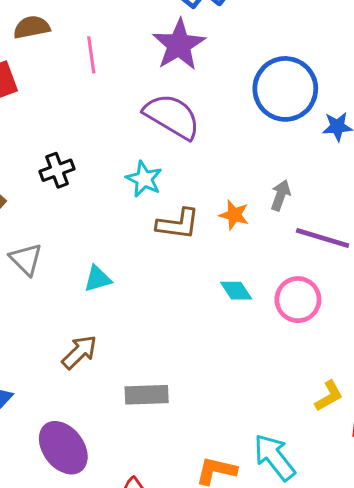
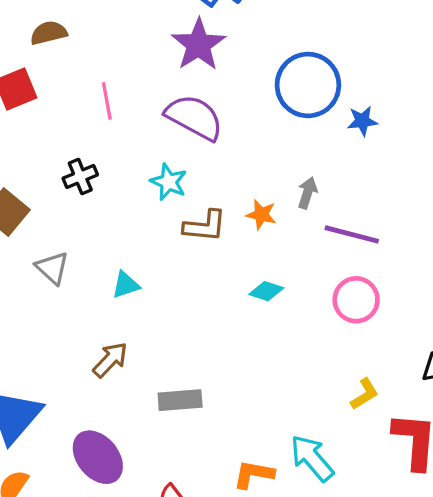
pink line: (91, 55) -> (107, 101), moved
cyan diamond: (236, 291) -> (266, 291), turned -36
pink circle: (298, 300) -> (356, 300), moved

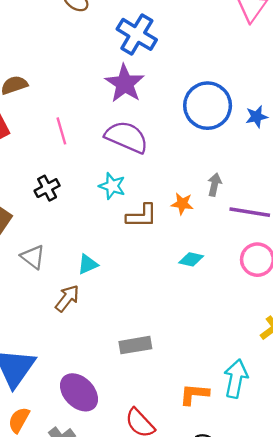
blue star: (362, 121) -> (257, 117), moved
brown arrow: (110, 360) -> (67, 298), moved
cyan arrow: (312, 458) -> (236, 379), turned 57

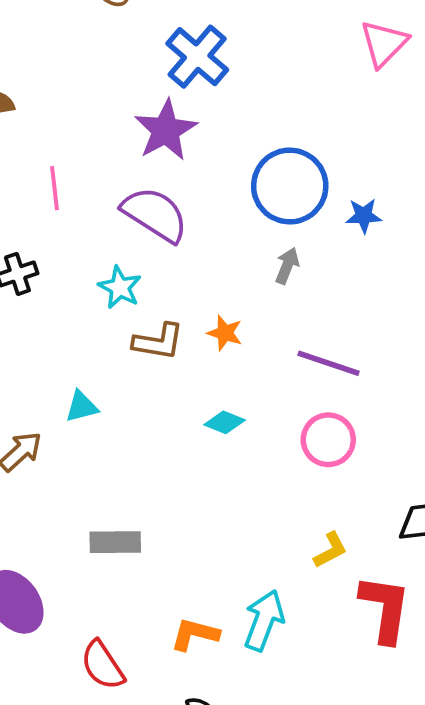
gray arrow: (215, 185) -> (287, 266), moved
cyan triangle: (88, 264) -> (82, 407), moved

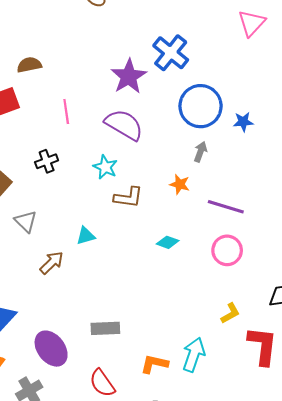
blue cross: (197, 57) -> (171, 53), moved
orange star: (225, 333) -> (180, 184), moved
gray rectangle: (115, 542) -> (105, 328), moved

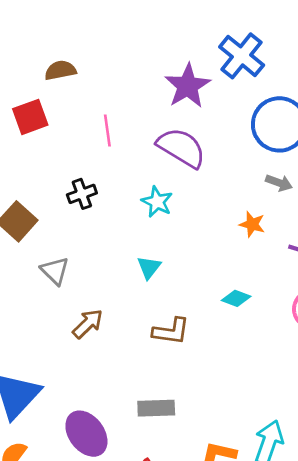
gray arrow: (200, 152) -> (279, 183), turned 90
brown L-shape: (128, 197) -> (171, 331), moved
cyan triangle: (86, 236) -> (149, 267), moved, turned -36

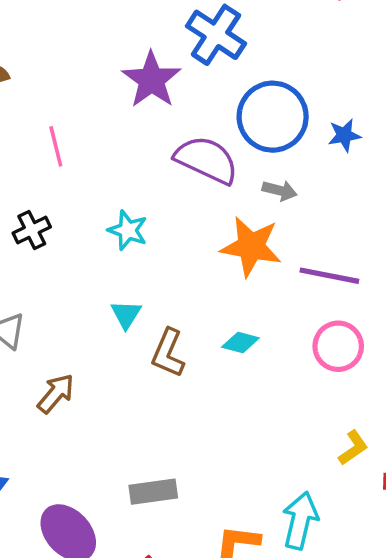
purple semicircle: (181, 148) -> (206, 160), moved
orange star: (252, 224) -> (251, 247), size x1.8
brown L-shape: (171, 331) -> (168, 353), moved, turned 111

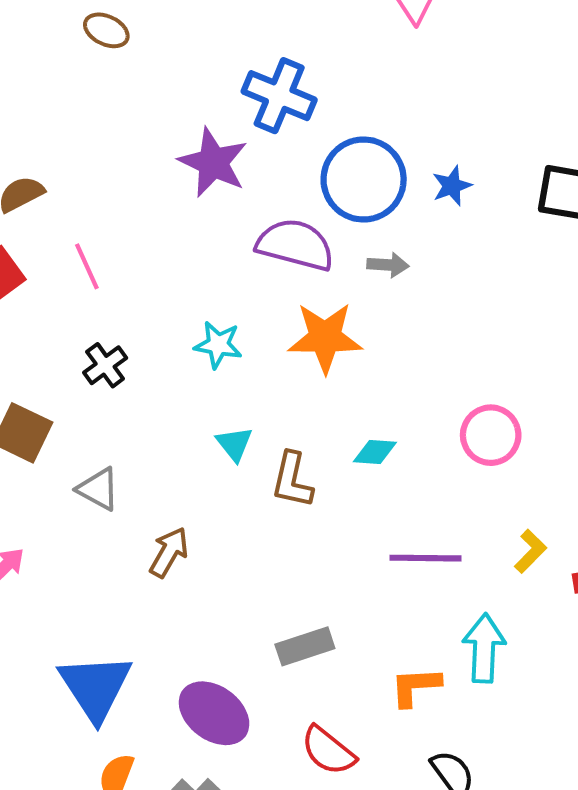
pink line: (56, 146) -> (87, 266), moved
orange star: (251, 247) -> (325, 338), moved
purple line: (329, 276) -> (426, 558), moved

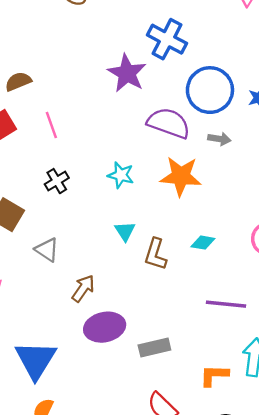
purple ellipse: (214, 713) -> (105, 327), moved, turned -54

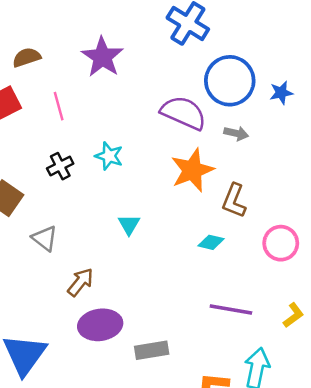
purple star: (127, 73) -> (102, 57), moved
cyan star: (121, 175) -> (109, 156), moved
orange star: (181, 176) -> (192, 170), turned -30
brown L-shape: (156, 254) -> (234, 201), moved

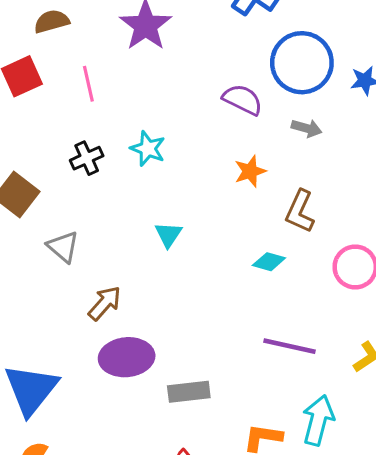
purple semicircle: (183, 113) -> (243, 100), size x0.7
orange star: (192, 170) -> (250, 171), size x0.6

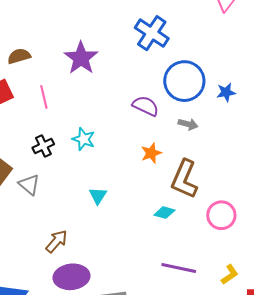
brown L-shape: (300, 211) -> (184, 179), size x1.4
gray triangle: (63, 247) -> (29, 185), moved

